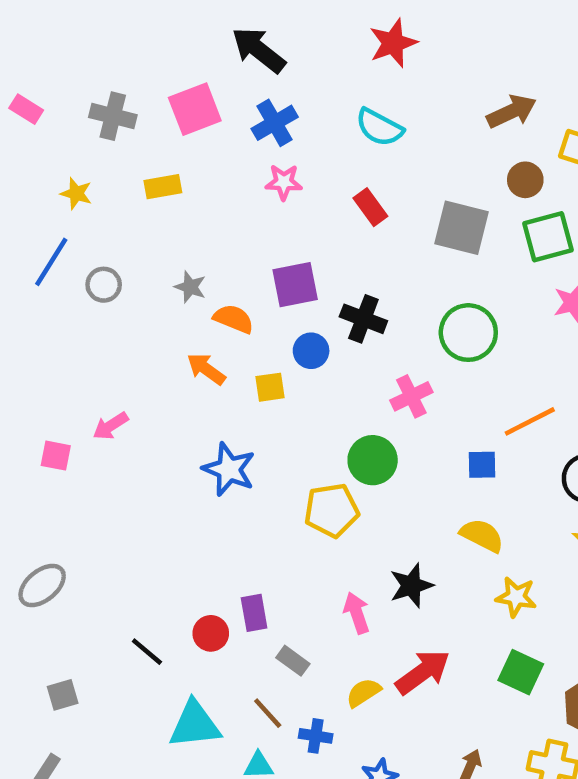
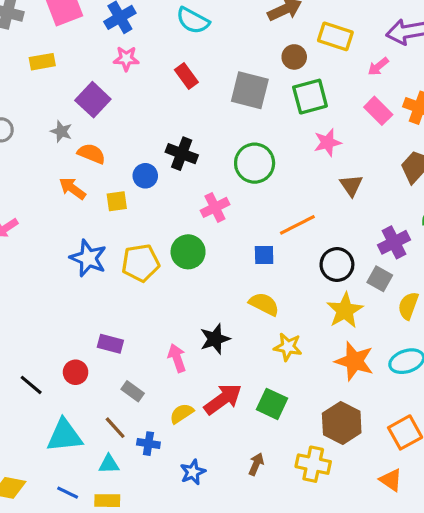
purple square: (295, 285) -> (93, 100), moved, turned -36
yellow pentagon: (332, 510) -> (141, 263), moved
purple rectangle: (254, 613) -> (110, 344), moved, turned -65
green square: (521, 672) -> (272, 404), moved

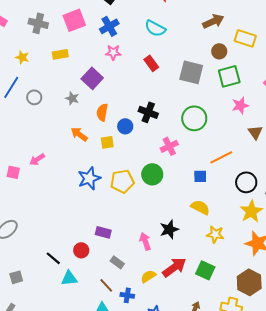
orange semicircle: (91, 154) -> (102, 112), moved, turned -102
blue star: (88, 258) -> (89, 178), turned 30
cyan triangle: (64, 436) -> (69, 278), moved, size x0.7

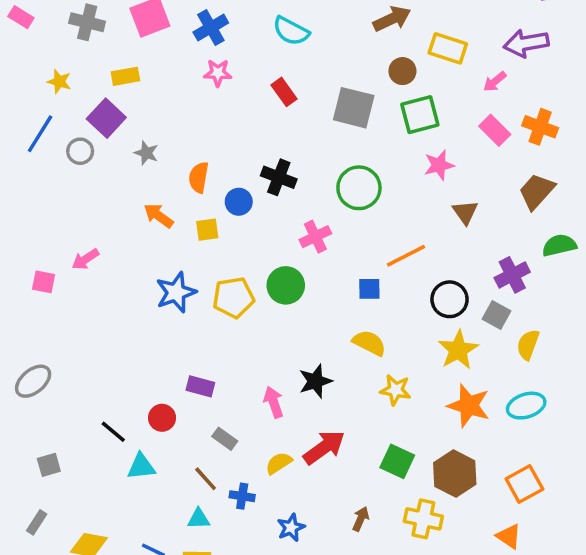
purple square: (92, 78) -> (106, 118), moved
green square: (205, 270) -> (397, 461), moved

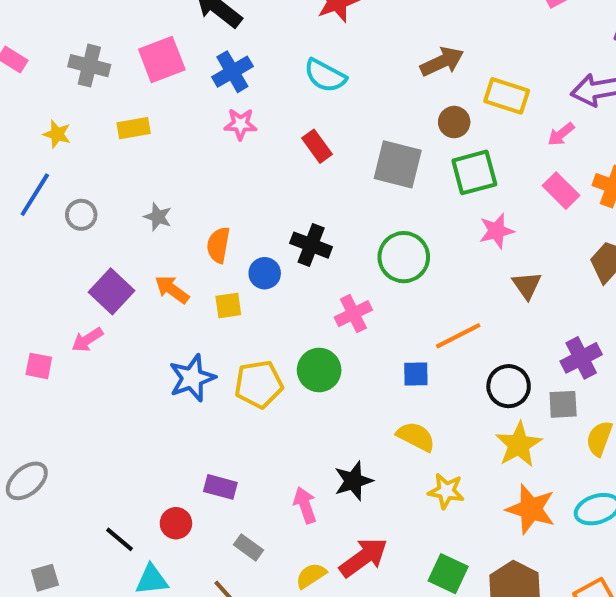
purple square: (106, 118) -> (111, 291), moved
gray square: (497, 315) -> (563, 404), turned -32

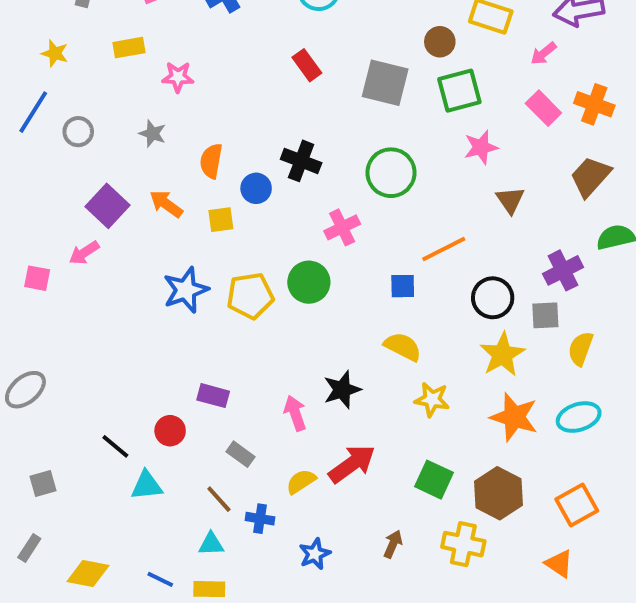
pink star: (240, 124) -> (178, 77), moved

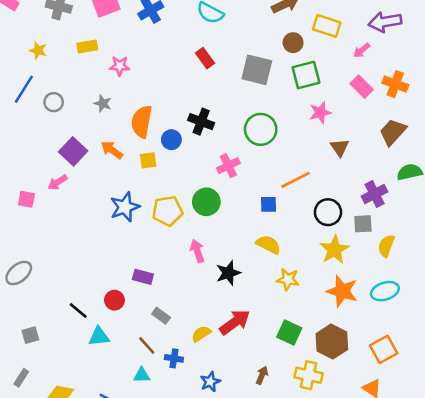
orange semicircle: (211, 161) -> (142, 122), size x1.4
pink arrow: (295, 413) -> (197, 251), moved

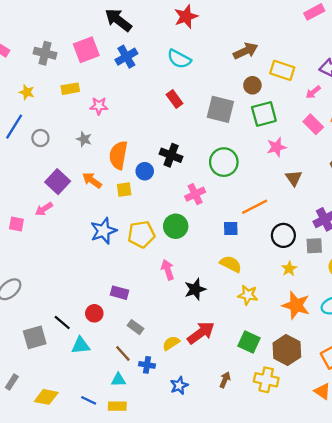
yellow star: (334, 250) -> (289, 269), size x0.6
gray square: (30, 335) -> (35, 337), moved, size x1.5

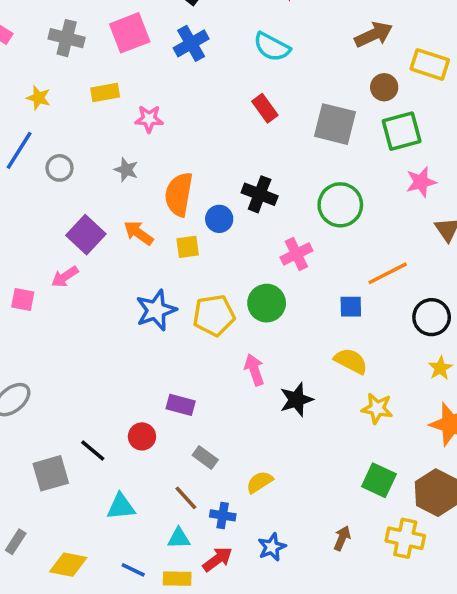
red arrow: (201, 333) -> (217, 559), moved, size x0.7
cyan triangle: (81, 345) -> (121, 507), moved

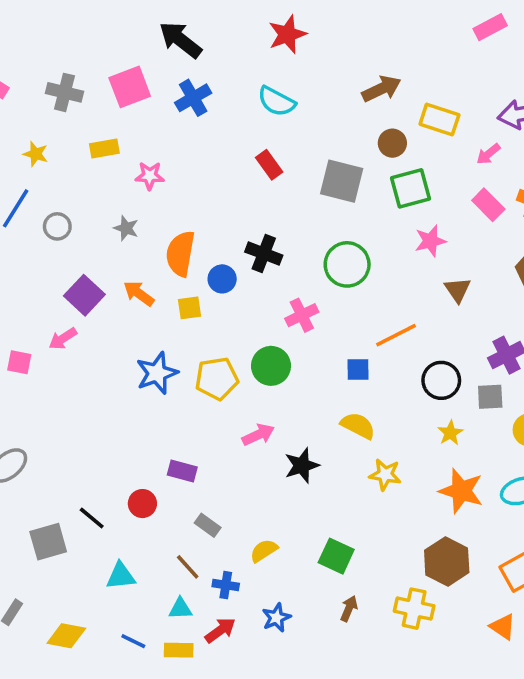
pink arrow: (254, 370) -> (258, 435), turned 84
green square: (379, 480) -> (336, 556), moved

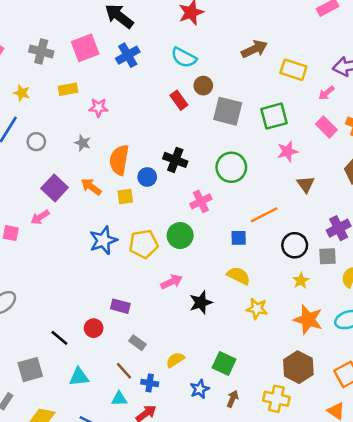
brown circle: (392, 143) -> (203, 86), moved
gray square: (48, 542) -> (30, 370), moved
blue star: (276, 618) -> (200, 389), moved

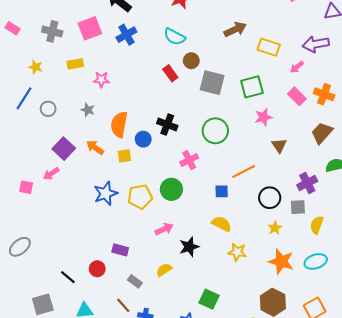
yellow semicircle: (175, 360) -> (164, 270), moved

